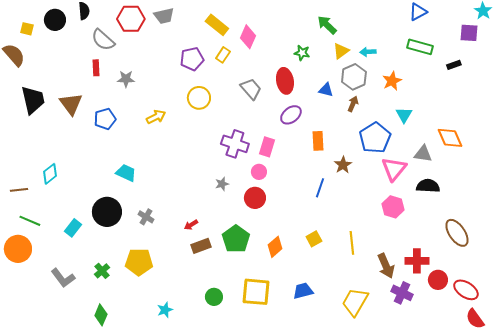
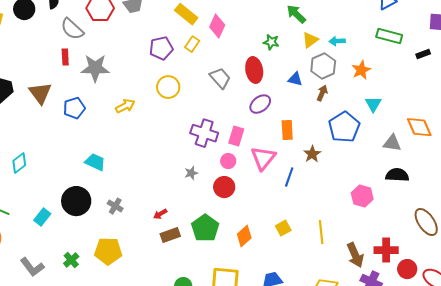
gray star: (126, 79) -> (95, 68), size x1.6
pink triangle: (394, 169) -> (263, 158), moved

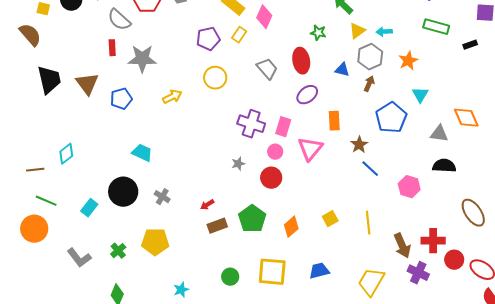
blue line: (289, 177) -> (370, 169), moved, turned -66

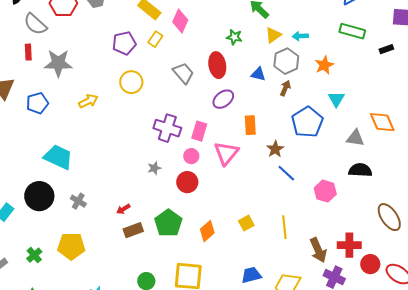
cyan trapezoid: (142, 153) -> (58, 157), size x1.4
blue trapezoid: (319, 271) -> (251, 275), moved

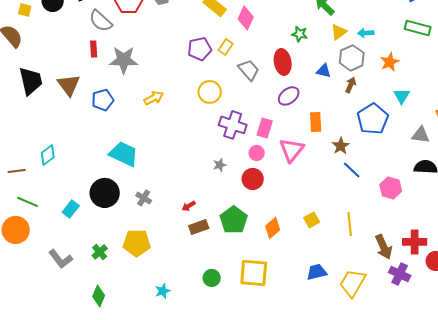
yellow rectangle: (155, 39) -> (226, 47), moved
purple pentagon: (124, 43) -> (200, 49), moved
yellow circle: (131, 82) -> (210, 92), moved

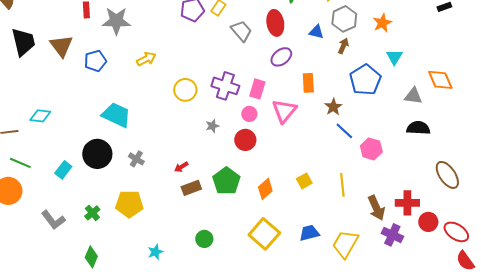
yellow circle: (210, 92) -> (185, 90), moved
cyan diamond: (48, 155) -> (40, 116), turned 45
pink hexagon: (391, 188) -> (371, 149), moved
yellow square: (254, 273) -> (264, 234), moved, turned 36

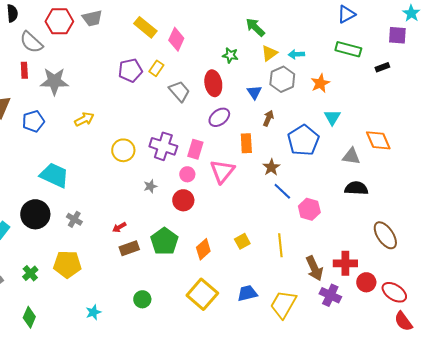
blue triangle: (316, 32) -> (254, 92), turned 42
brown arrow: (343, 46) -> (268, 118), moved

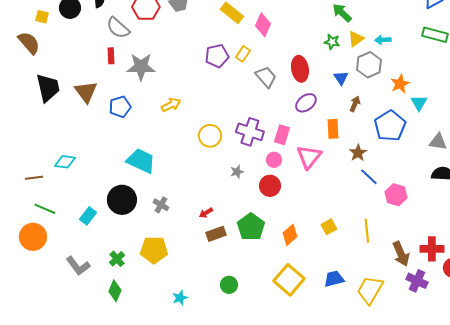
green star: (230, 55) -> (332, 42), moved
orange star: (320, 83) -> (400, 84), moved
green diamond: (29, 317) -> (115, 291), moved

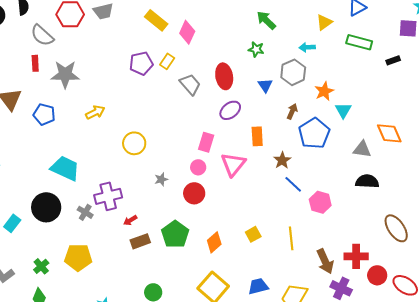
yellow triangle: (356, 39) -> (324, 22), moved
brown arrow: (355, 104) -> (292, 111), moved
blue pentagon: (120, 107) -> (44, 114), turned 30
purple cross: (250, 132) -> (108, 196), moved, turned -32

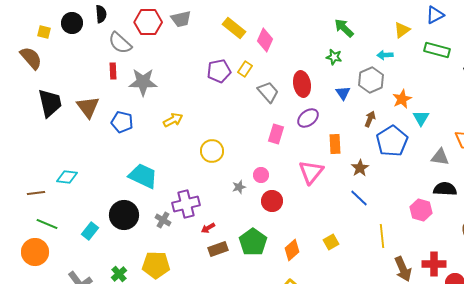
pink rectangle: (206, 142) -> (276, 134), moved
pink circle: (198, 167) -> (261, 175), moved
blue line: (293, 184) -> (359, 198), moved
pink hexagon: (320, 202) -> (421, 210), moved
yellow line: (291, 238) -> (382, 236), moved

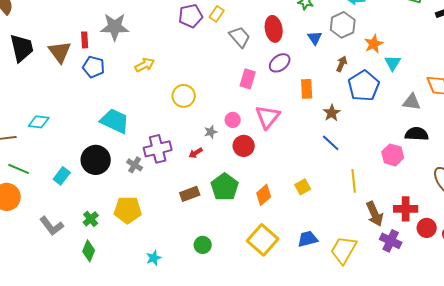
red rectangle: (113, 71) -> (85, 40), moved
pink triangle: (311, 172) -> (268, 117), moved
red arrow: (208, 228) -> (196, 153), moved

